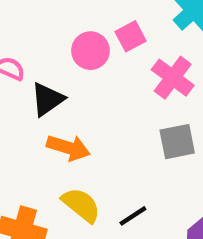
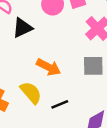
orange arrow: (68, 148) -> (49, 67), moved

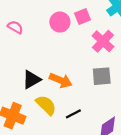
black triangle: (22, 28) -> (31, 80), moved

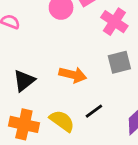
black triangle: (31, 80) -> (24, 81), moved
yellow semicircle: (46, 105) -> (62, 121), moved

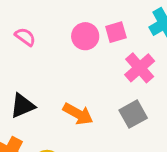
gray square: (119, 62) -> (133, 114), turned -30

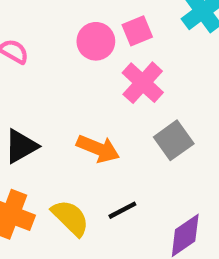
pink cross: (140, 68) -> (143, 83), moved

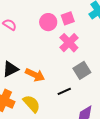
orange arrow: (98, 149) -> (35, 75), moved
black line: (122, 210) -> (64, 91), moved

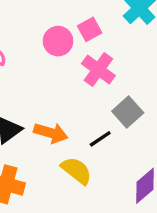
black line: (64, 91) -> (100, 139), moved
yellow semicircle: (32, 104) -> (76, 171), moved

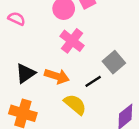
pink cross: (98, 70) -> (72, 41), moved

